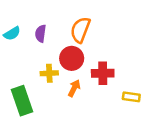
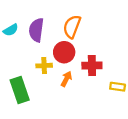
purple semicircle: (41, 34) -> (36, 30), size x1.5

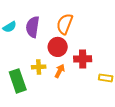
yellow cross: (44, 66) -> (39, 67), moved

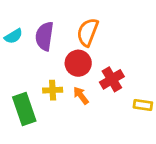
red cross: (83, 59) -> (112, 79), turned -30
orange arrow: (60, 71) -> (81, 96), turned -64

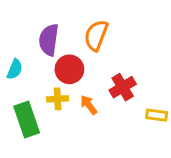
cyan semicircle: (13, 36) -> (15, 69), moved, turned -36
red circle: (78, 63) -> (69, 69), moved

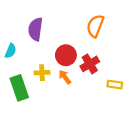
orange semicircle: (96, 35) -> (95, 26), moved
red circle: (69, 69) -> (66, 55), moved

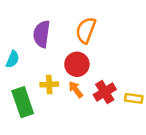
orange semicircle: (95, 26) -> (86, 30), moved
red cross: (90, 64) -> (105, 92), moved

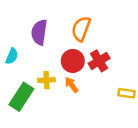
red cross: (105, 92) -> (99, 61), moved
green rectangle: (23, 102) -> (21, 97), turned 52

